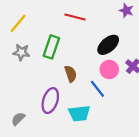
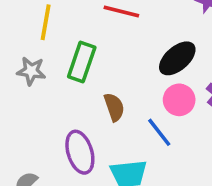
yellow line: (18, 23) -> (46, 22), moved, turned -30
purple ellipse: (50, 101) -> (80, 152), turned -35

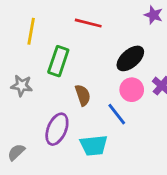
gray star: (31, 71) -> (22, 86), moved
purple ellipse: (80, 152) -> (57, 129), turned 40

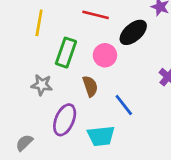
black ellipse: (130, 58) -> (133, 32), moved
gray star: (22, 86) -> (42, 85), moved
pink circle: (132, 90) -> (105, 55), moved

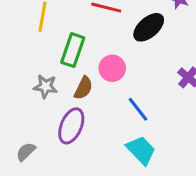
pink circle: (105, 55) -> (112, 68), moved
brown semicircle: (90, 86) -> (83, 88), moved, turned 45
cyan trapezoid: (101, 136) -> (141, 150), moved, turned -128

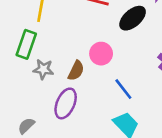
green rectangle: (73, 50) -> (26, 44), moved

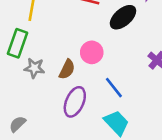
purple ellipse: (66, 103) -> (75, 102), moved

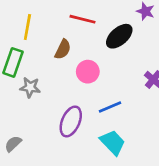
brown semicircle: (67, 69) -> (63, 49), moved
blue line: (114, 88) -> (110, 107), turned -75

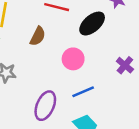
pink circle: (88, 72) -> (73, 59), moved

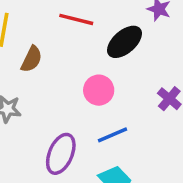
brown semicircle: (38, 36) -> (31, 59), moved

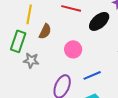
pink circle: (99, 90) -> (73, 49), moved

